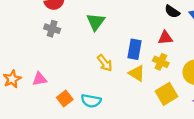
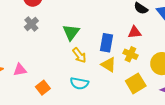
green triangle: (96, 22) -> (71, 32), moved
gray cross: (52, 29) -> (31, 24), turned 32
cyan semicircle: (91, 101) -> (79, 83), moved

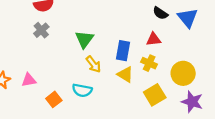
cyan semicircle: (79, 83) -> (82, 90), moved

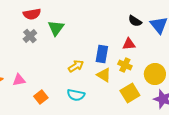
green triangle: (84, 39) -> (56, 28), moved
yellow arrow: (93, 64) -> (76, 66), turned -84
cyan semicircle: (82, 90) -> (76, 95), moved

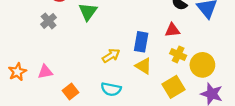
gray cross: (30, 36) -> (49, 21), moved
yellow cross: (125, 65) -> (178, 54), moved

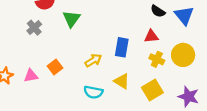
yellow circle: (202, 65) -> (183, 55), moved
yellow triangle: (143, 66) -> (122, 81), moved
orange square: (71, 91) -> (55, 67), moved

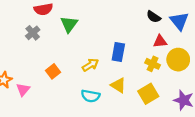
red triangle: (151, 36) -> (160, 41), moved
pink triangle: (31, 76) -> (23, 90), moved, turned -40

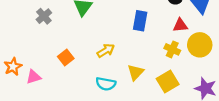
blue rectangle: (118, 52) -> (140, 21), moved
yellow triangle: (118, 85) -> (136, 72), turned 42
pink triangle: (23, 90) -> (34, 77), turned 32

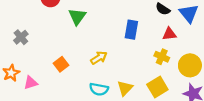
gray cross: (44, 16) -> (21, 37), moved
yellow circle: (200, 45) -> (190, 65), moved
yellow triangle: (136, 72) -> (125, 88), moved

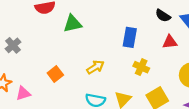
green triangle: (77, 17) -> (73, 24), turned 42
yellow cross: (162, 57) -> (141, 67), moved

